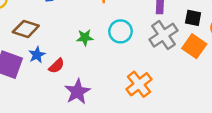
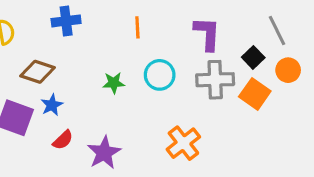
black square: (193, 18) -> (253, 57), turned 35
gray cross: (164, 35) -> (215, 80), turned 32
red semicircle: (57, 66) -> (63, 140), moved

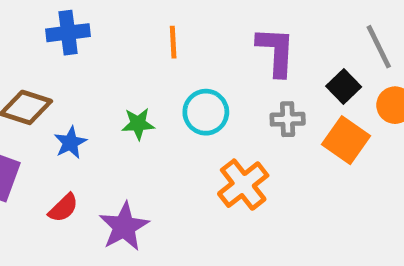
gray cross: (215, 80) -> (288, 119), size x0.6
blue star: (52, 105) -> (70, 143), moved
orange cross: (183, 143) -> (243, 185), moved

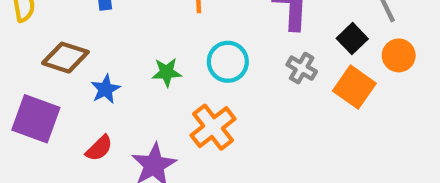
gray cross: (288, 119) -> (302, 68), turned 32
orange cross: (243, 185) -> (213, 127), moved

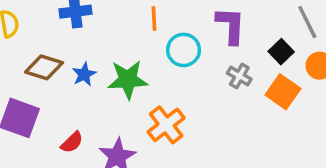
cyan circle: (228, 62) -> (184, 50), moved
green star: (167, 72) -> (128, 80), size x1.6
blue star: (105, 89) -> (84, 74), moved

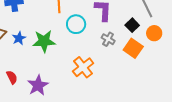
orange cross: (166, 125) -> (83, 67), moved
red semicircle: (72, 142) -> (12, 77), turned -72

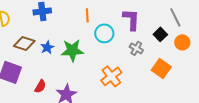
orange square: (133, 48) -> (161, 68), moved
red semicircle: (12, 77) -> (40, 86), turned 56

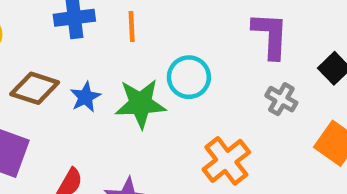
orange line: (87, 15) -> (132, 27), moved
cyan circle: (104, 33) -> (189, 77), moved

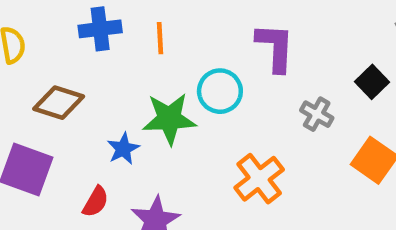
purple L-shape: (270, 35) -> (275, 47), moved
blue star: (85, 97) -> (123, 149), moved

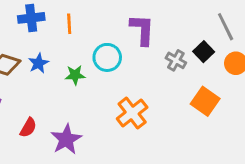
gray cross: (317, 114) -> (176, 60), moved
green star: (169, 119) -> (75, 75), size x0.6
blue star: (123, 149) -> (38, 63), moved

